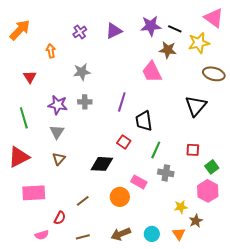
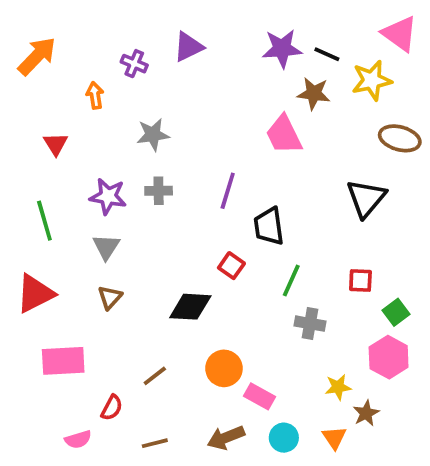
purple triangle: (114, 31) -> (188, 47), moved
purple cross: (80, 32) -> (134, 64), moved, turned -32
pink rectangle: (139, 182) -> (260, 396), moved

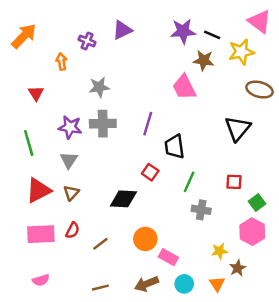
gray cross: (159, 191) -> (103, 124), size x1.5
red triangle: (35, 294) -> (38, 190), moved
red semicircle: (112, 408) -> (72, 230), moved
pink semicircle: (78, 439) -> (41, 280), moved

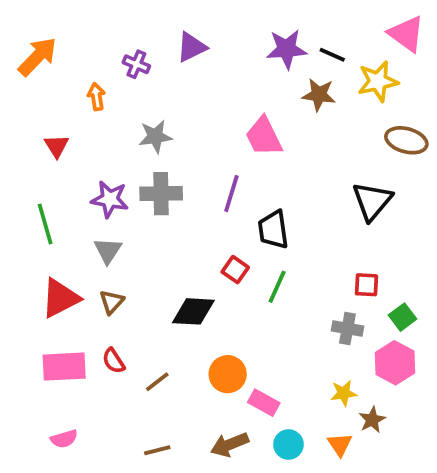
pink trapezoid: (184, 87) -> (264, 136), moved
green line: (189, 182) -> (277, 287), moved
gray cross: (201, 210) -> (347, 329), moved
red semicircle: (72, 230) -> (114, 361), turned 119

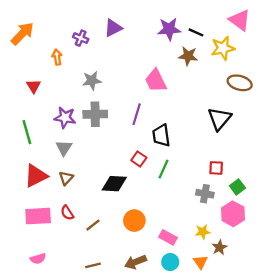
pink rectangle: (264, 403) -> (168, 237), moved

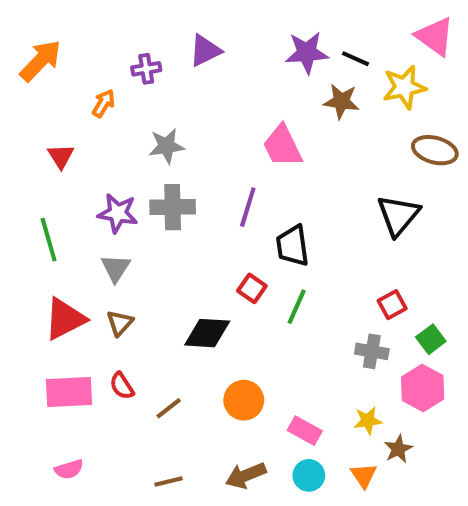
purple cross: (81, 38) -> (146, 69), turned -32
orange arrow: (57, 57) -> (103, 103), turned 40
red square: (216, 168) -> (392, 305), turned -32

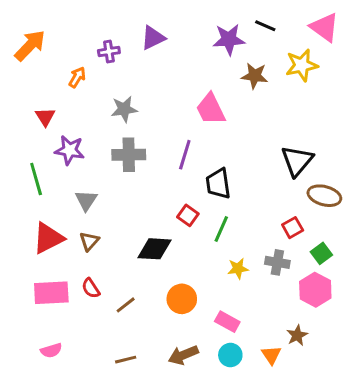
black line: (356, 59) -> (265, 26), moved
brown ellipse: (435, 150) -> (324, 196), moved
purple star: (118, 213) -> (69, 150), moved
yellow star: (368, 421) -> (238, 269), moved

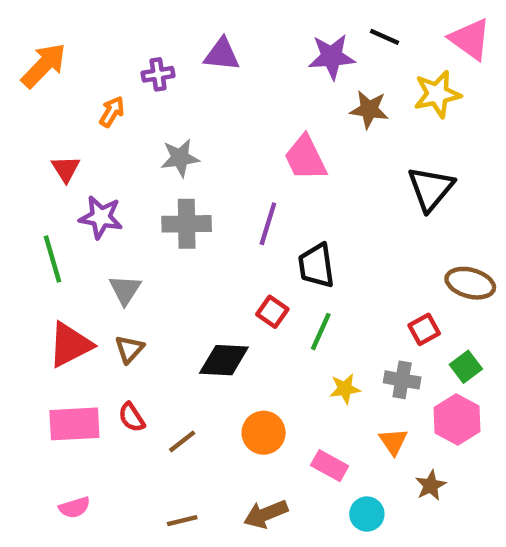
purple triangle: (153, 38) -> (222, 55), turned 32
black triangle: (297, 161) -> (431, 189), moved
cyan circle: (230, 355) -> (367, 514), moved
orange triangle: (271, 355) -> (393, 441), moved

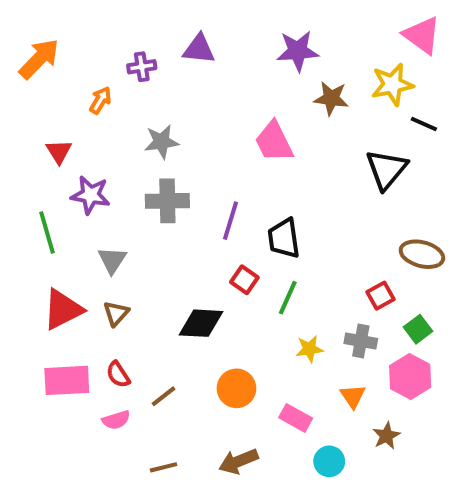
black line: (384, 37) -> (424, 124), moved
purple line: (268, 224) -> (231, 221), moved
pink semicircle: (74, 507) -> (116, 420), moved

